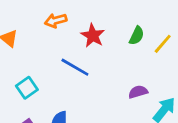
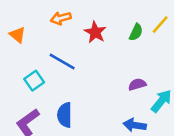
yellow line: (163, 44) -> (160, 25), moved
blue line: (75, 67) -> (62, 61), moved

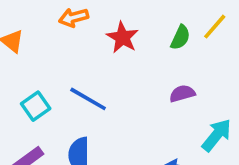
blue line: (62, 61) -> (88, 99), moved
purple semicircle: (137, 84) -> (182, 94), moved

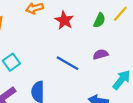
blue line: (88, 99) -> (68, 63), moved

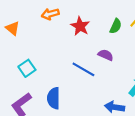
purple semicircle: (101, 54) -> (106, 55), moved, turned 40

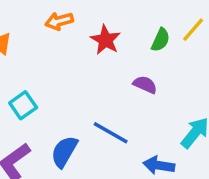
blue line: (83, 69) -> (111, 133), moved
blue semicircle: (54, 98) -> (64, 152), turned 30

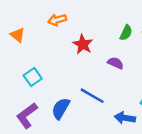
red star: (106, 40) -> (83, 44), moved

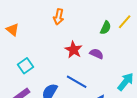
orange arrow: (57, 20) -> (59, 17), moved, turned -63
red star: (83, 44) -> (74, 50), moved

